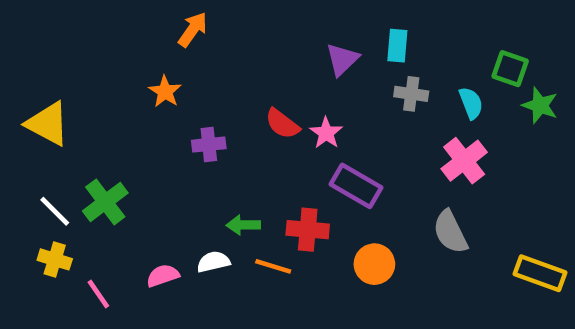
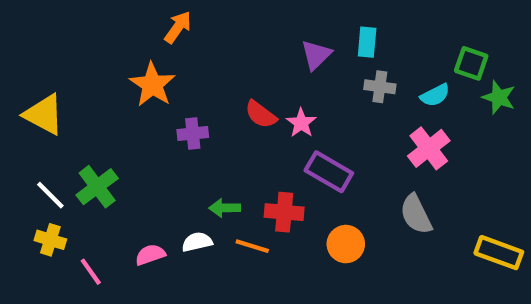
orange star: (165, 92) -> (152, 85), size x1.5
cyan semicircle: (471, 103) -> (435, 95), turned 84

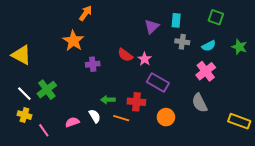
green square: (471, 63) -> (216, 17), moved
white semicircle: (197, 242) -> (95, 116), turned 72

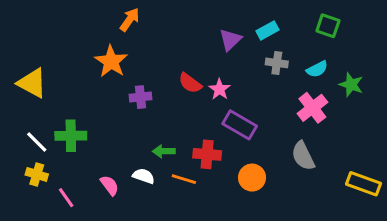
cyan rectangle: (176, 20) -> (268, 30), turned 56
green star: (239, 47) -> (351, 85), moved
green cross: (47, 90) -> (71, 136), turned 36
white semicircle: (95, 116) -> (144, 176), turned -40
pink semicircle: (72, 122) -> (110, 185), turned 72

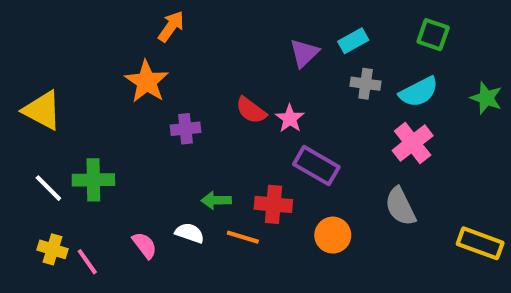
cyan semicircle: (317, 69) -> (419, 92), size x1.4
green star: (351, 85) -> (486, 98), moved
yellow cross: (37, 174) -> (53, 249), moved

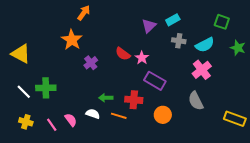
green square: (433, 35) -> (222, 22), moved
purple cross: (185, 129) -> (91, 63), turned -32
pink line: (87, 262) -> (52, 125), moved

